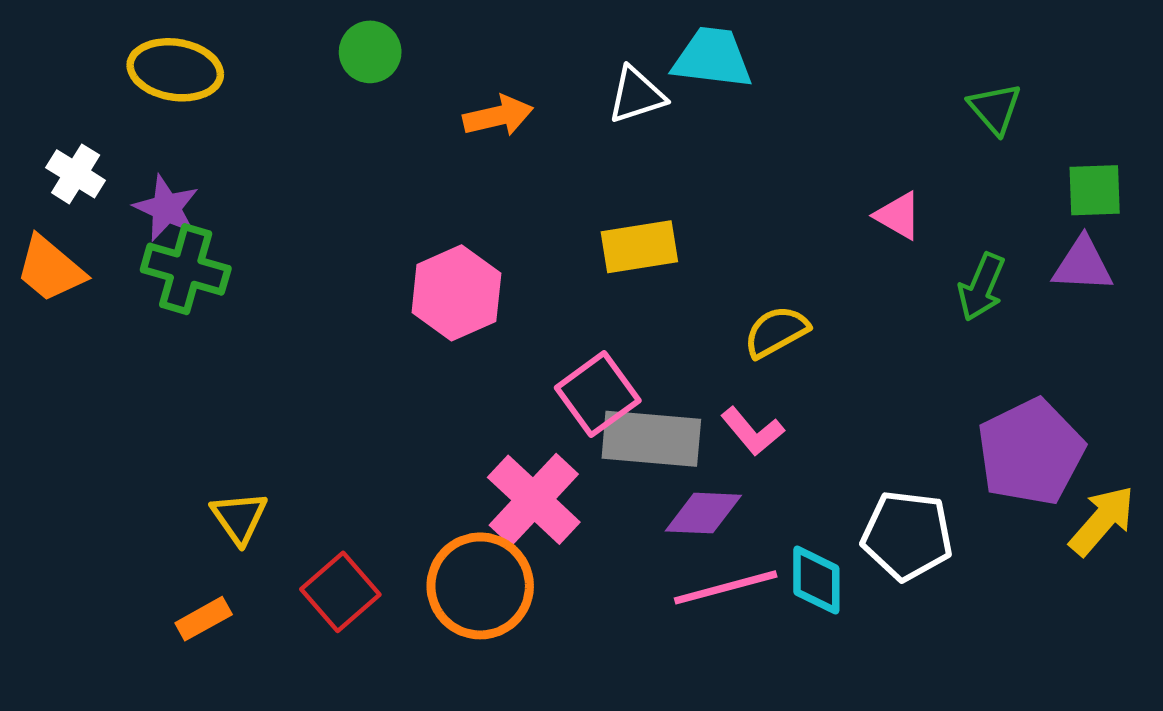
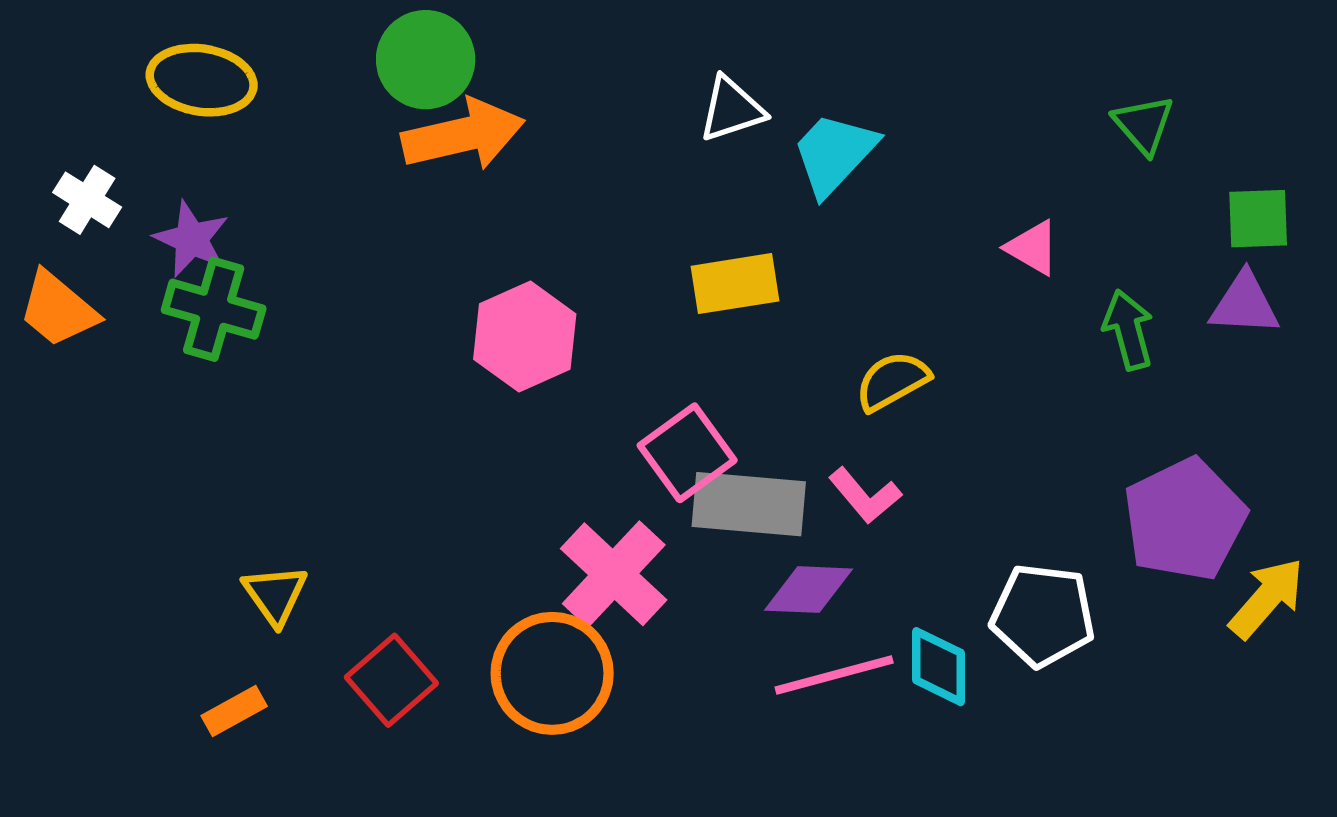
green circle: (370, 52) -> (426, 60), size x1.4
cyan trapezoid: (712, 58) -> (834, 154), moved, turned -54
orange arrow: (498, 116) -> (463, 135), moved, size x1.5
green arrow: (982, 287) -> (1128, 330), turned 142

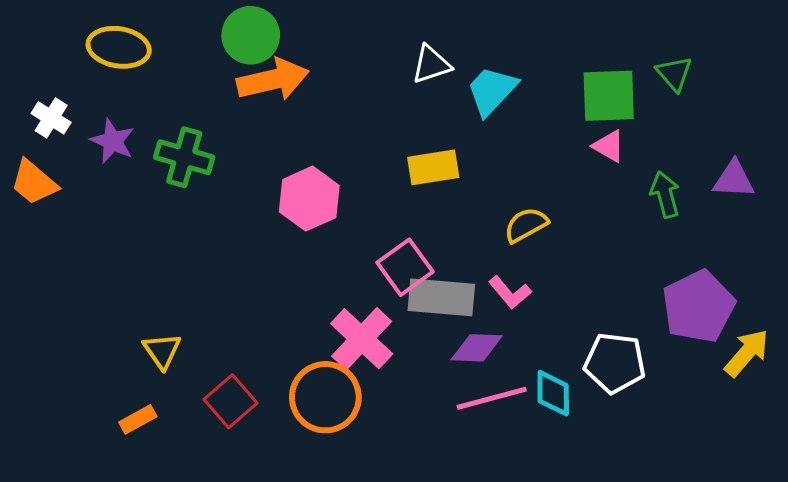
green square: (1258, 219) -> (609, 96), moved, size x1.5
green cross: (214, 309) -> (184, 157), moved

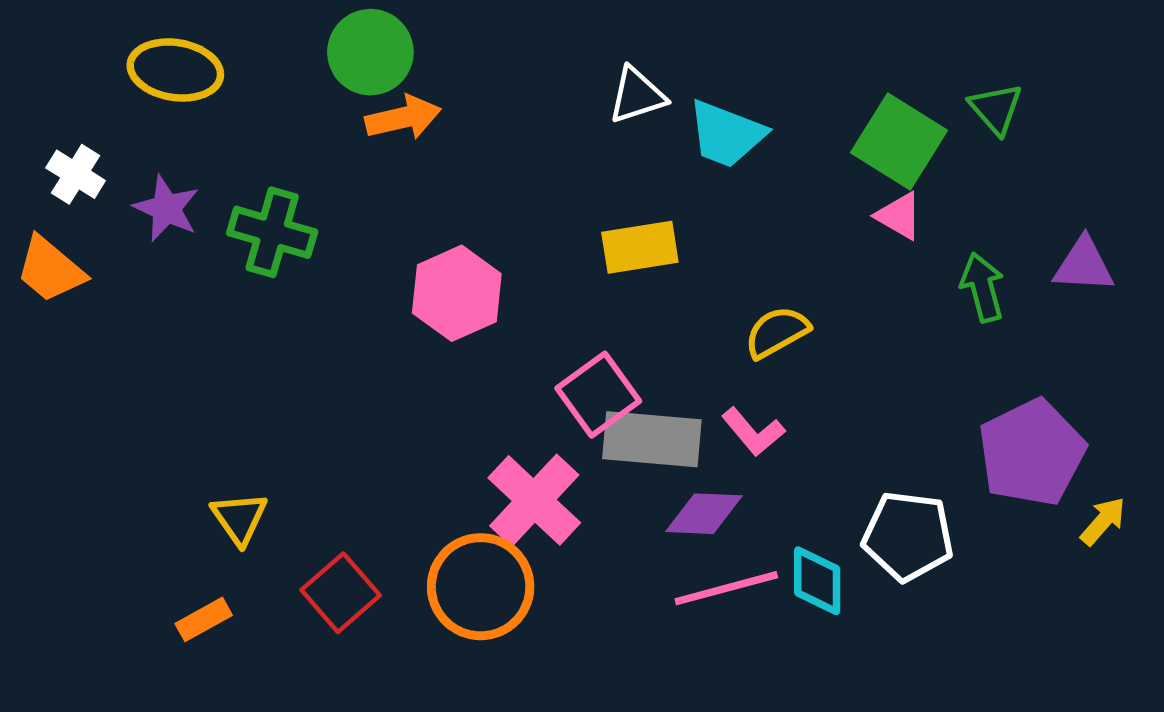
orange arrow: (273, 80) -> (403, 118), size x0.7
cyan trapezoid: (492, 91) -> (726, 134), turned -112
green square: (609, 96) -> (899, 141), turned 34
yellow arrow: (747, 353) -> (1103, 521), size x0.7

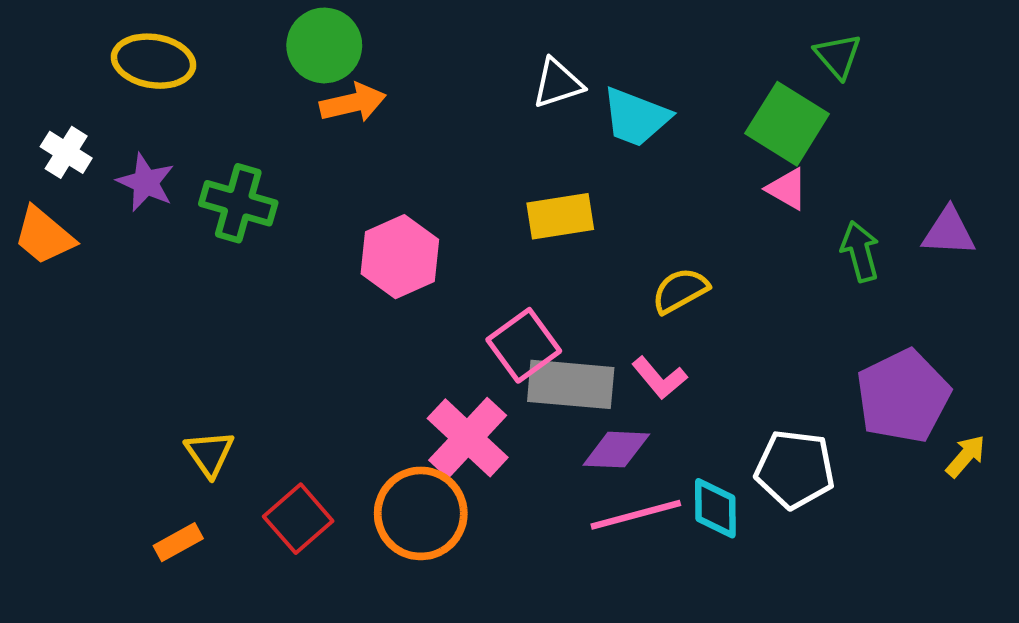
green triangle: (996, 109) -> (838, 56), moved

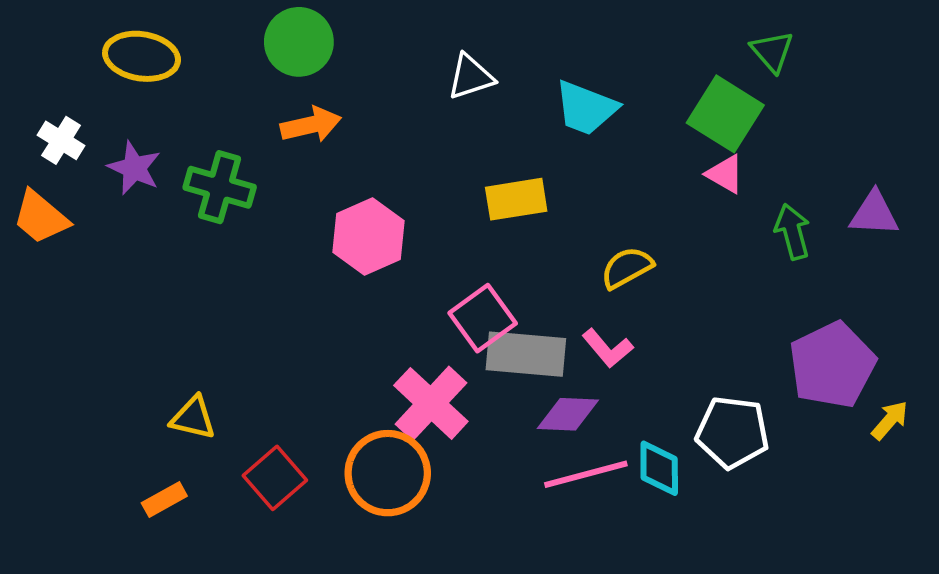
white triangle: (558, 83) -> (471, 77), moved
orange arrow: (353, 103) -> (311, 125), moved
yellow triangle: (210, 454) -> (193, 418), turned -42

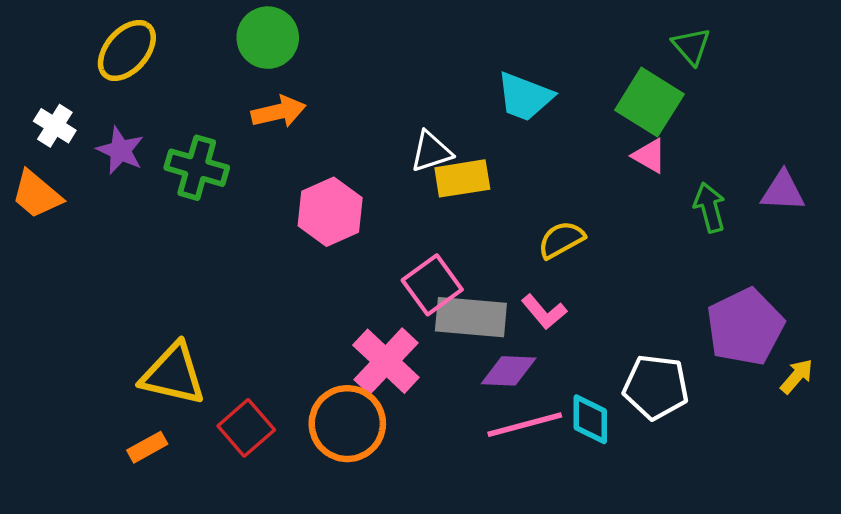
yellow ellipse: (141, 56) -> (127, 50), turned -58
white triangle: (471, 77) -> (431, 152), moved
yellow triangle: (193, 418) -> (173, 374), size x1.6

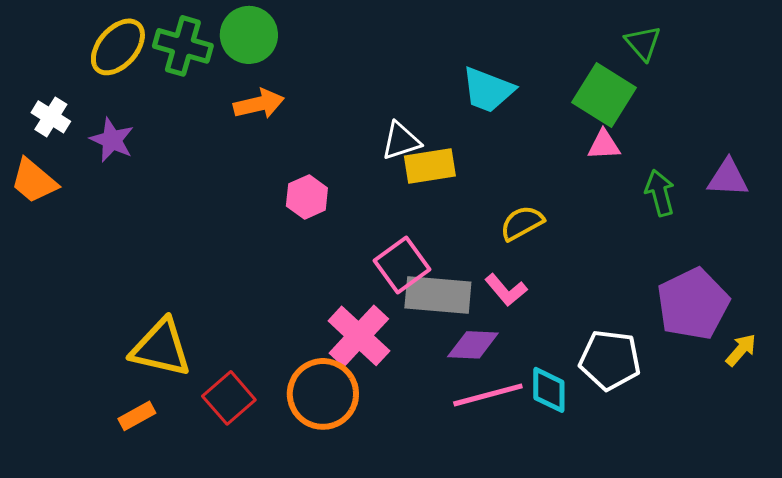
pink triangle: (649, 156) -> (604, 145), turned -33
green cross: (197, 168) -> (183, 46), moved
pink hexagon: (330, 212) -> (307, 197), size x0.7

